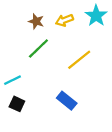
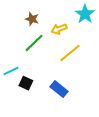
yellow arrow: (64, 20) -> (59, 29), moved
black square: (17, 104) -> (26, 83), moved

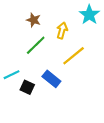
yellow arrow: (59, 29) -> (62, 30), turned 126
blue rectangle: (59, 89) -> (51, 79), moved

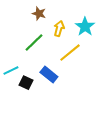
cyan star: (89, 15) -> (85, 27), moved
brown star: (34, 20) -> (39, 14), moved

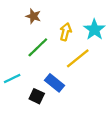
brown star: (39, 14) -> (33, 16), moved
black square: (26, 83) -> (37, 96), moved

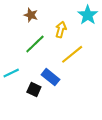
cyan star: (94, 30) -> (88, 15), moved

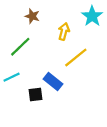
green line: (35, 44) -> (20, 47), moved
black square: (34, 90) -> (36, 95), turned -32

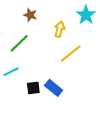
blue rectangle: (53, 81) -> (54, 88), moved

